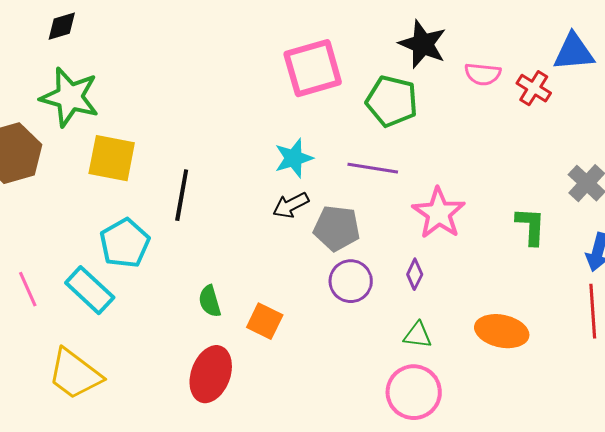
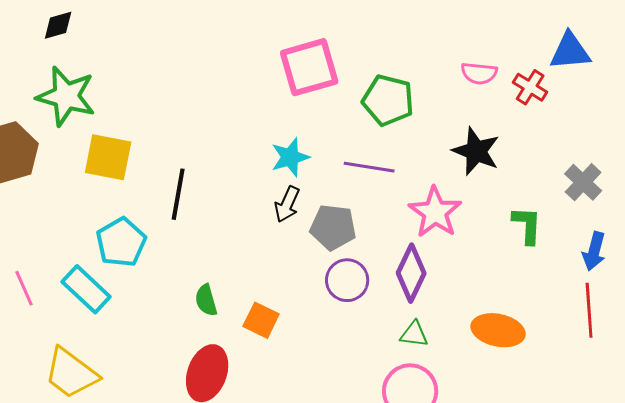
black star: (423, 44) -> (476, 151), moved
black arrow: (291, 205) -> (287, 204), turned -39
purple diamond: (415, 274) -> (411, 273), size x1.8

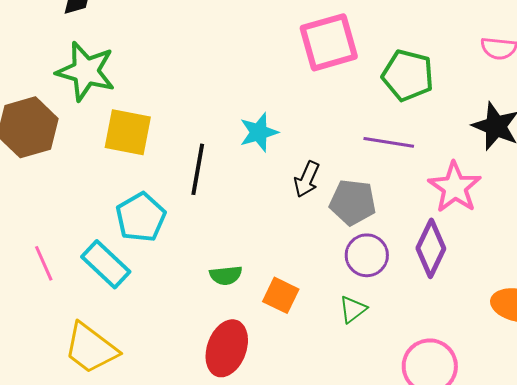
cyan star: (290, 157) -> (259, 132), moved
green semicircle: (206, 300) -> (226, 275), turned -80
green triangle: (414, 334) -> (353, 309), moved, turned -44

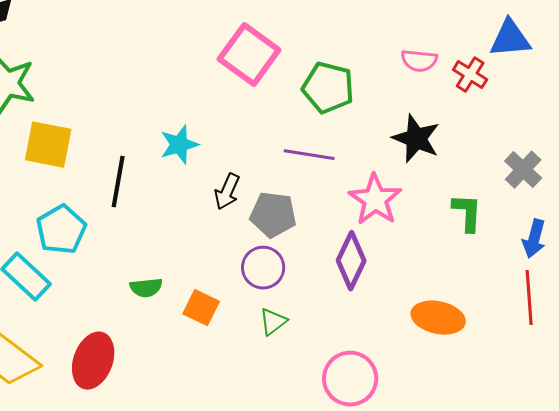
pink square: (329, 42) -> (249, 55), turned -38
purple circle: (367, 255) -> (263, 268), moved
red ellipse: (227, 348) -> (93, 361), moved

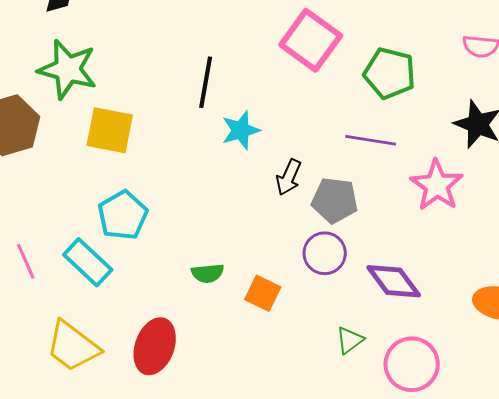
black line: (118, 182) -> (206, 82), moved
purple diamond: (351, 261) -> (394, 281), moved, turned -62
green triangle: (273, 322) -> (350, 340), moved

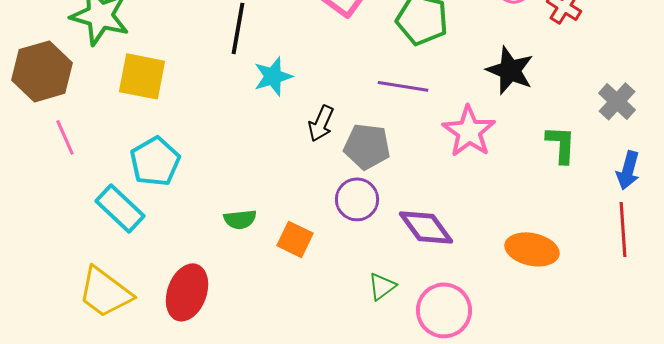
pink line: (26, 261) -> (65, 137), moved

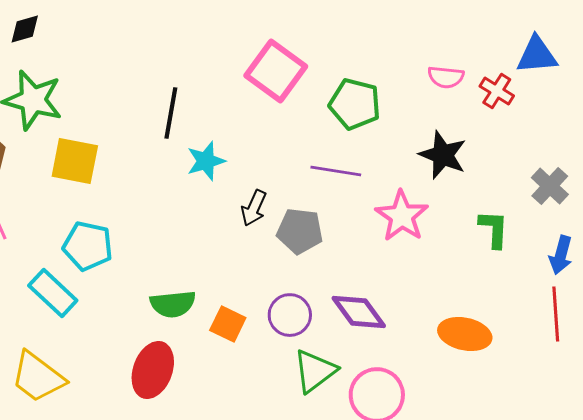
cyan pentagon: (155, 161) -> (88, 246), turned -30
purple circle: (357, 199) -> (290, 315), moved
green semicircle: (240, 219) -> (173, 304), size x1.4
green triangle: (382, 286) -> (315, 371), size x1.6
red ellipse: (187, 292) -> (153, 370), moved

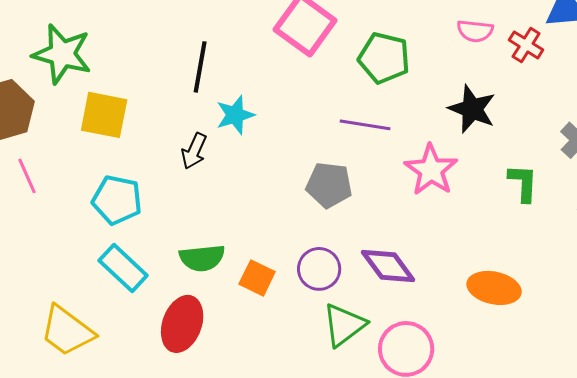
black arrow: (254, 208) -> (194, 151), moved
cyan rectangle: (53, 293) -> (123, 268), moved

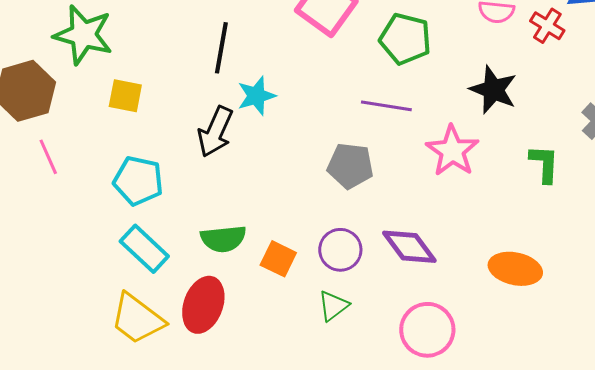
yellow square: (104, 115) -> (125, 96), size x0.7
black arrow: (194, 151) -> (215, 132), size x1.4
green triangle: (344, 325) -> (333, 306), moved, size x0.7
yellow trapezoid: (67, 331) -> (137, 319), moved

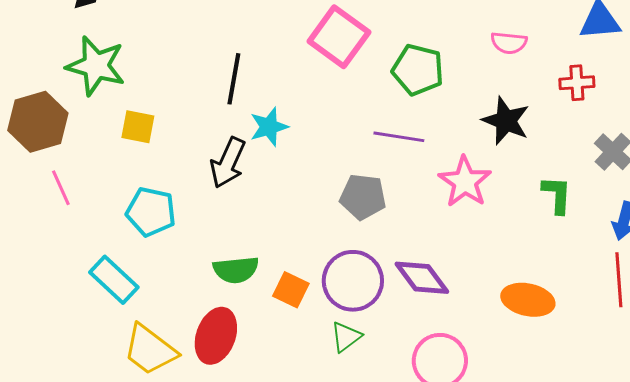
red cross: (547, 26) -> (577, 83), moved, turned -36
cyan rectangle: (144, 249) -> (114, 280), moved
purple circle: (340, 250) -> (353, 281), size x1.4

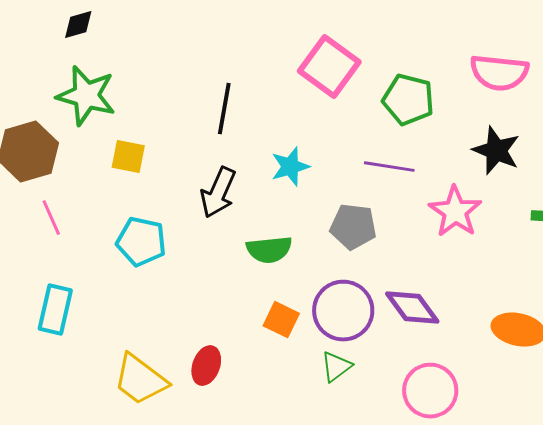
pink semicircle: (509, 43) -> (499, 73), size x1.6
cyan star: (269, 127) -> (290, 167), moved
green semicircle: (236, 270) -> (269, 250), moved
cyan rectangle: (114, 280) -> (55, 310), moved, turned 60
red ellipse: (216, 336) -> (206, 366), size x0.7

